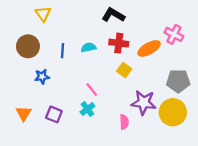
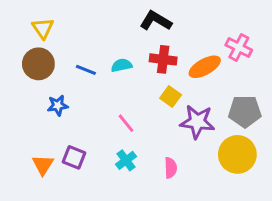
yellow triangle: (43, 14) -> (43, 28), moved
blue line: (63, 51) -> (86, 70), turned -72
purple star: (144, 103) -> (197, 122), moved
cyan cross: (87, 109) -> (126, 160), moved
orange triangle: (24, 113) -> (43, 165), moved

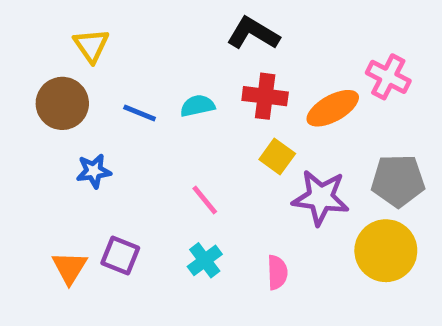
yellow triangle: (43, 28) -> (91, 45), moved

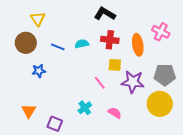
orange ellipse: (333, 108) -> (138, 45), turned -70
yellow square: (277, 157) -> (115, 65), turned -32
pink line: (205, 200) -> (100, 83), moved
purple square: (120, 255) -> (55, 124), moved
pink semicircle: (277, 272) -> (115, 113), turned -56

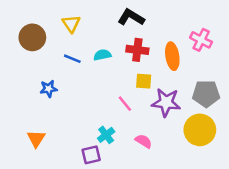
yellow triangle: (38, 19) -> (71, 24), moved
brown circle: (26, 43) -> (32, 37), moved
purple square: (55, 124) -> (91, 155), moved, turned -35

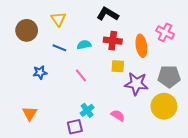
pink line: (125, 104) -> (81, 75), moved

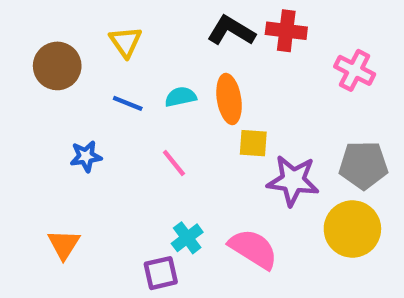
red cross: (113, 41) -> (286, 31), moved
orange ellipse: (141, 46) -> (229, 99), moved
pink semicircle: (118, 115) -> (253, 249), size x1.6

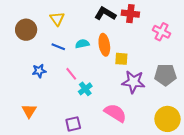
yellow square: (253, 143) -> (121, 59), moved
pink line: (174, 163) -> (71, 74), moved
yellow circle: (352, 229) -> (167, 119), moved
cyan cross: (187, 238) -> (85, 89), moved

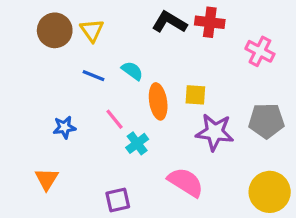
brown circle: (26, 30) -> (55, 30), moved
cyan semicircle: (82, 44) -> (132, 71), turned 48
orange ellipse: (104, 45) -> (158, 101), moved
blue star: (39, 71) -> (64, 127), moved

